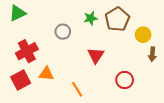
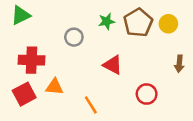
yellow circle: (143, 35) -> (168, 24), moved
red cross: (27, 51) -> (31, 60), turned 30
red triangle: (96, 55) -> (113, 65), turned -36

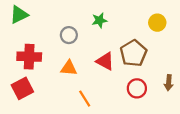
brown pentagon: (138, 23) -> (133, 53), moved
brown arrow: (179, 64) -> (169, 83), moved
orange triangle: (55, 87) -> (69, 68), moved

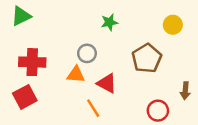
gray circle: (69, 35) -> (87, 53), moved
red triangle: (105, 61) -> (107, 83), moved
red circle: (137, 88) -> (158, 111), moved

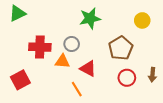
green star: (109, 22) -> (90, 18), size x1.5
red cross: (32, 62) -> (40, 47), moved
red circle: (158, 111) -> (127, 78), moved

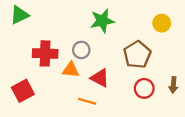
orange line: (77, 89) -> (87, 101), turned -42

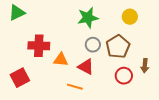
yellow circle: (162, 23) -> (130, 17), moved
gray circle: (81, 50) -> (93, 45), moved
brown arrow: (173, 85) -> (145, 66), moved

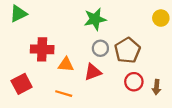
yellow circle: (130, 17) -> (161, 18), moved
brown arrow: (145, 66) -> (157, 87), moved
red triangle: (86, 67) -> (93, 72), turned -48
orange line: (75, 87) -> (64, 94), moved

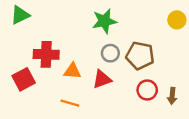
brown pentagon: (127, 50) -> (140, 56), turned -30
red square: (22, 84) -> (24, 79), moved

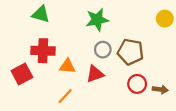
green triangle: (20, 15) -> (41, 14), moved, turned 42
brown arrow: (172, 96) -> (160, 89), turned -88
orange line: (70, 103) -> (65, 96), turned -63

